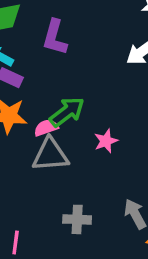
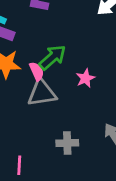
pink semicircle: (46, 128) -> (37, 71), turned 90

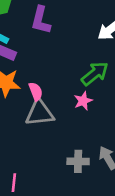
green arrow: (52, 57) -> (95, 74), moved
gray cross: (67, 143) -> (78, 161), moved

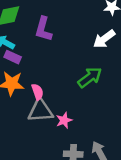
pink star: (83, 101) -> (64, 120), moved

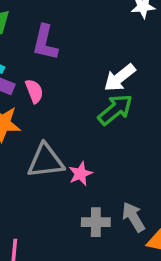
white arrow: (104, 39) -> (120, 78), moved
pink semicircle: (37, 92) -> (34, 91), moved

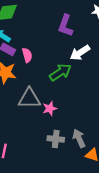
purple L-shape: (45, 43) -> (65, 26), moved
green arrow: (115, 110) -> (60, 72), moved

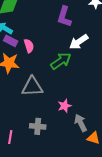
pink star: (50, 108) -> (65, 106), moved
gray cross: (56, 139) -> (38, 126), moved

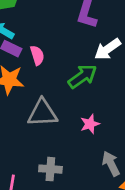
pink star: (65, 106) -> (90, 124), moved

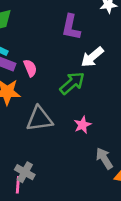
gray cross: (50, 169) -> (25, 172), moved, turned 30

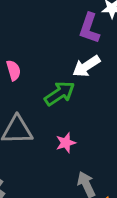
purple L-shape: (71, 27) -> (89, 28), moved

